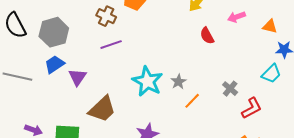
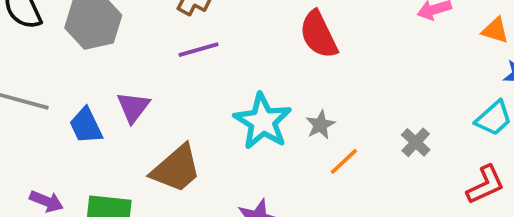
red semicircle: (207, 36) -> (319, 35), moved, size x1.5
blue trapezoid: (54, 64) -> (86, 126), moved, turned -85
red L-shape: (252, 108) -> (485, 185), moved

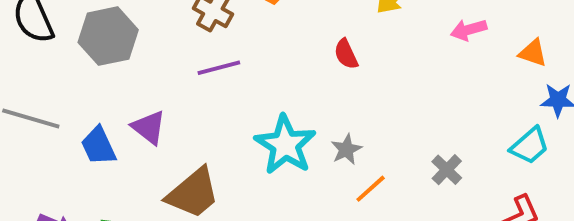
red semicircle: (319, 35) -> (346, 54), size x0.6
purple triangle: (133, 107) -> (149, 127), turned -30

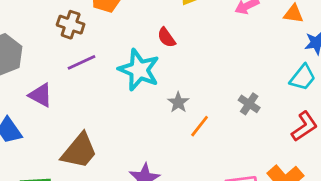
purple triangle: (149, 127) -> (40, 95), moved
cyan star: (285, 145) -> (139, 70), moved

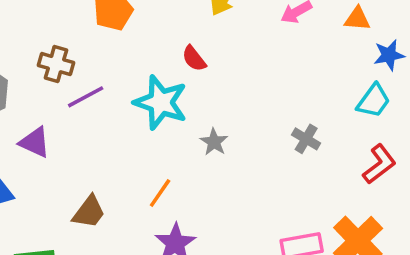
brown cross: (71, 25) -> (56, 64), moved
orange line: (200, 126) -> (160, 193), moved
brown trapezoid: (79, 151) -> (89, 212), size x0.7

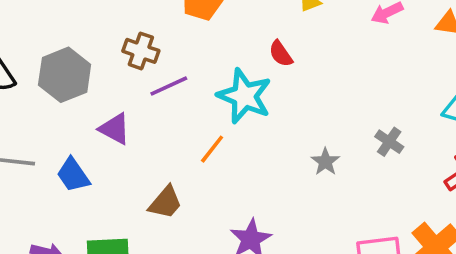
gray star: (214, 142) -> (325, 162), moved
orange line: (160, 193) -> (212, 149), moved

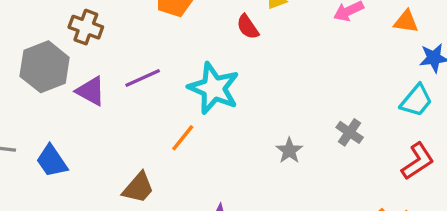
brown cross: (141, 51) -> (86, 27), moved
red semicircle: (281, 54) -> (248, 27), moved
purple triangle: (115, 129) -> (91, 91), moved

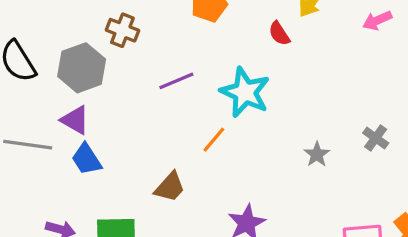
purple triangle: (91, 91) -> (75, 120), moved

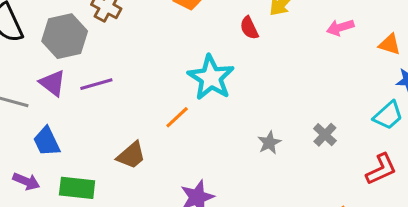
purple line: (176, 81) -> (96, 84), moved
blue trapezoid: (87, 159) -> (47, 141), moved

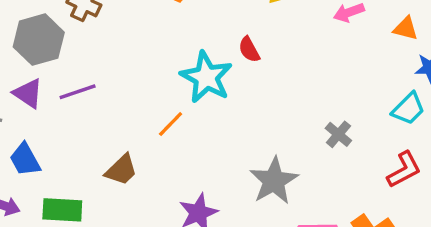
red semicircle: (249, 28) -> (249, 50), moved
gray star: (269, 143) -> (274, 181), moved, size x1.8

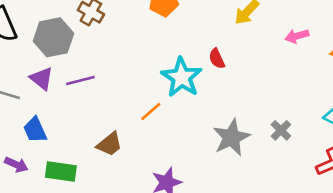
gray star: (274, 181) -> (231, 137), moved

